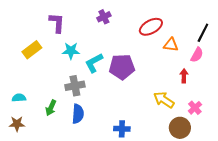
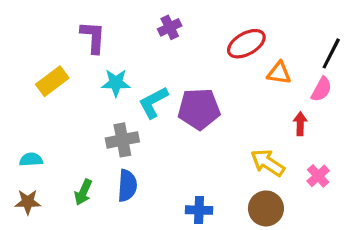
green arrow: (51, 108) -> (83, 192), moved
brown circle: (180, 128) -> (266, 208), moved

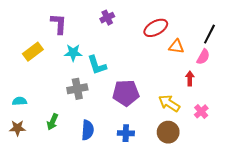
cyan L-shape: (153, 102) -> (97, 65), turned -80
purple pentagon: (199, 109) -> (126, 93), moved
blue semicircle: (127, 186) -> (88, 130), moved

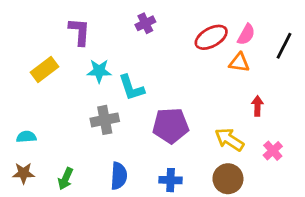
pink semicircle: (203, 57) -> (246, 34), moved
green arrow: (53, 122) -> (66, 179), moved

